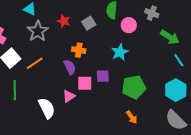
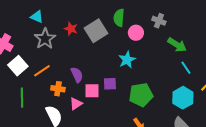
gray square: (89, 23) -> (96, 31), size x1.6
orange cross: (79, 50) -> (58, 89), moved

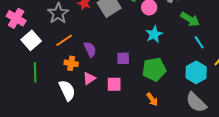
cyan star: (127, 60) -> (154, 34), moved
orange line: (42, 71) -> (64, 40), moved
pink square: (92, 91) -> (114, 84), moved

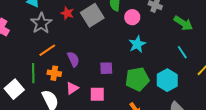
green arrow: (190, 19) -> (183, 23), moved
white square: (31, 40) -> (14, 89), moved
green line: (35, 72) -> (33, 73), moved
cyan hexagon: (196, 72) -> (167, 80), moved

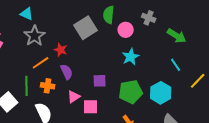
red star: (67, 13) -> (61, 50), moved
pink triangle: (72, 88) -> (74, 97), moved

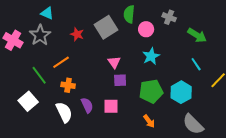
gray star: (35, 36) -> (40, 35), moved
red star: (61, 50) -> (77, 34), moved
purple semicircle: (67, 72) -> (87, 105), moved
green line: (27, 86) -> (39, 75), moved, turned -36
pink triangle: (74, 97) -> (114, 62), moved, turned -32

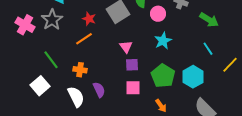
orange line: (61, 62) -> (84, 39), moved
green pentagon: (151, 91) -> (163, 76), turned -30
pink square: (111, 106) -> (133, 88), moved

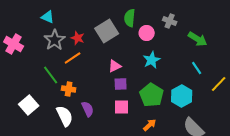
gray star: (52, 20) -> (55, 40), moved
pink triangle: (126, 47) -> (115, 66), turned 40
green line: (51, 60) -> (51, 75), moved
orange arrow: (161, 106) -> (150, 125), turned -96

